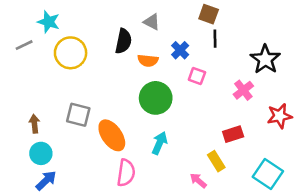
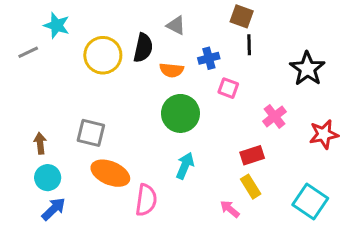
blue cross: (180, 50) -> (209, 58), turned 30
yellow circle: (71, 53) -> (103, 55), moved
pink cross: (243, 90) -> (275, 116), moved
red rectangle: (233, 134) -> (252, 155), moved
orange ellipse: (112, 135) -> (110, 173), moved, turned -32

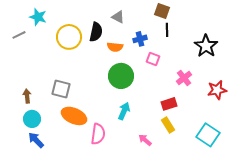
blue arrow: (54, 209) -> (36, 140), turned -90
pink arrow: (230, 209) -> (145, 140), moved

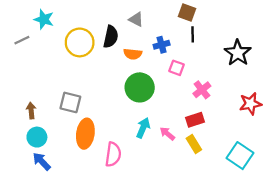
pink cross: (184, 78) -> (202, 90), moved
orange ellipse: (74, 116) -> (85, 134), turned 75
pink arrow: (145, 140) -> (167, 134), moved

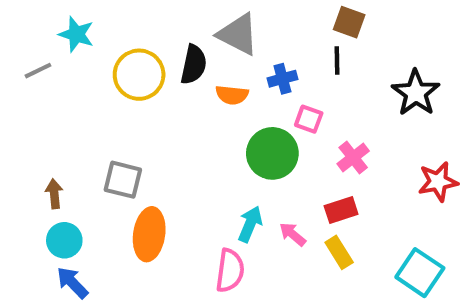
brown square: (187, 12) -> (349, 22), moved
gray triangle: (136, 19) -> (238, 34), size x1.6
green circle: (140, 87) -> (272, 153), moved
pink semicircle: (113, 154) -> (230, 271), moved

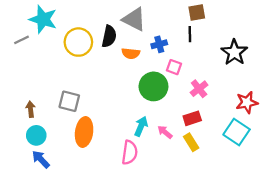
brown square: (349, 22) -> (197, 12), turned -30
cyan star: (76, 34) -> (43, 19), size x1.4
cyan square: (420, 273) -> (237, 132), moved

